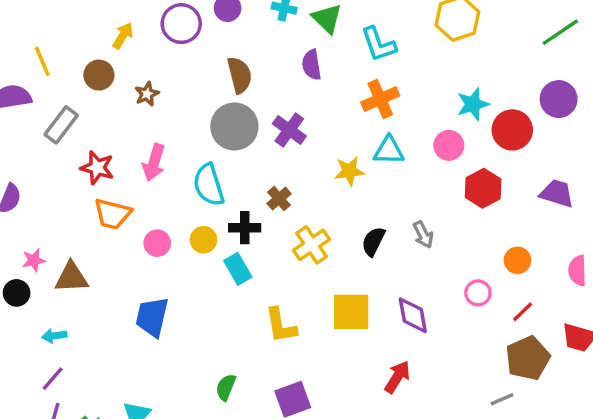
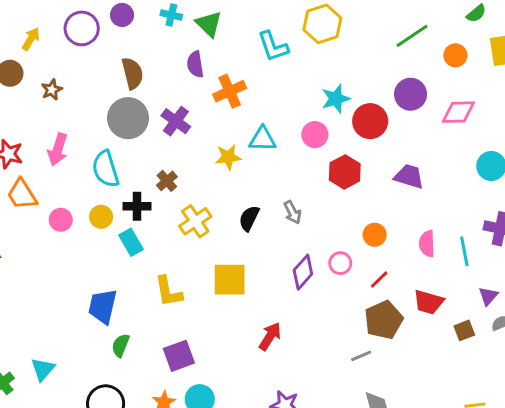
cyan L-shape: (378, 44) -> (273, 46), moved
orange cross: (380, 99) -> (230, 91), moved
orange trapezoid: (113, 214) -> (22, 194), turned 44
purple diamond: (413, 315) -> (303, 272), moved, turned 52
blue trapezoid: (152, 317) -> (103, 306), moved

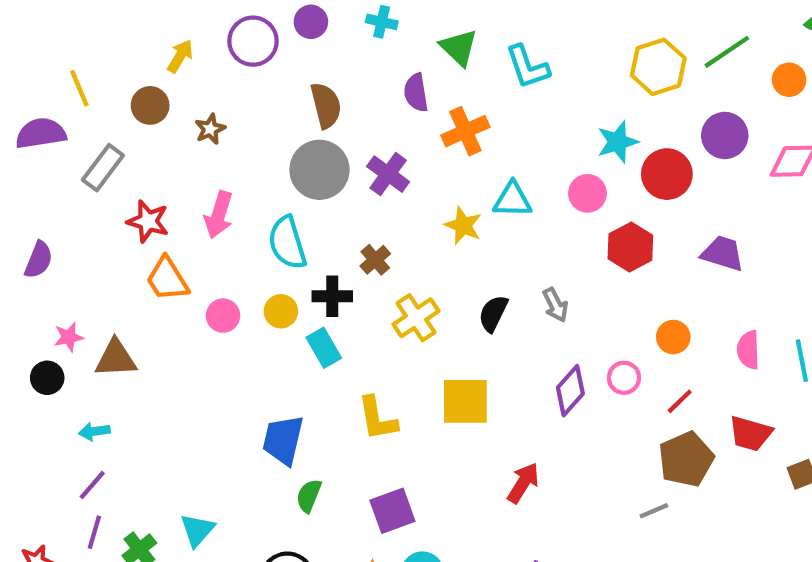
green triangle: (209, 24) -> (459, 48), moved
yellow hexagon: (322, 24) -> (658, 67), moved
yellow star: (228, 157) -> (463, 226), turned 30

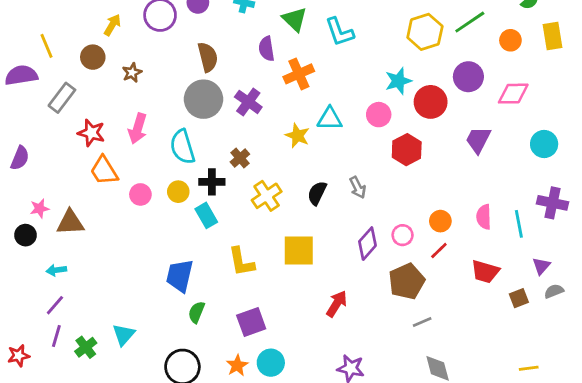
purple trapezoid: (723, 253) -> (478, 140), moved, turned -80
orange circle: (673, 337) -> (440, 221), moved
brown pentagon: (686, 459) -> (407, 281), moved

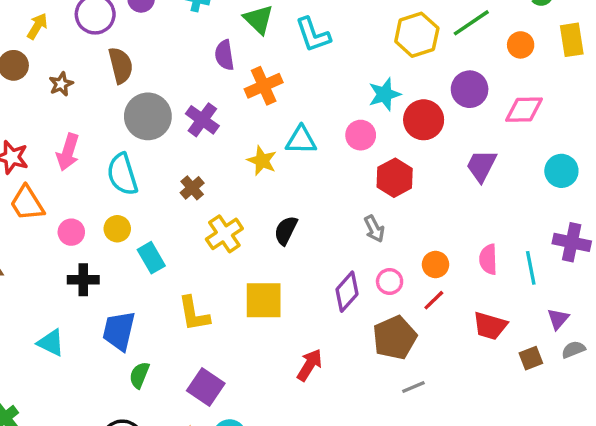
brown semicircle: (208, 57) -> (121, 65), moved
black cross: (212, 182) -> (83, 280), moved
gray arrow: (358, 187) -> (374, 229), moved
purple square: (251, 322) -> (206, 387), turned -36
cyan triangle: (124, 335) -> (51, 343), moved, turned -45

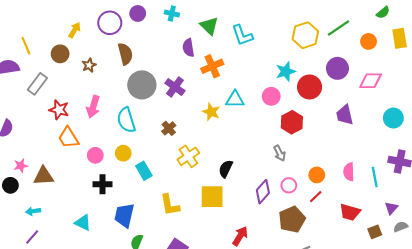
purple trapezoid: (481, 166) -> (345, 115), turned -40
black semicircle: (286, 230) -> (226, 169), moved

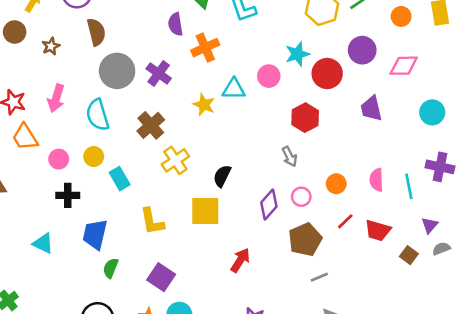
pink circle: (271, 96) -> (269, 76), moved
brown cross: (169, 128) -> (151, 125), size x1.5
red line: (316, 197) -> (345, 221), moved
brown square: (375, 232) -> (409, 255), turned -32

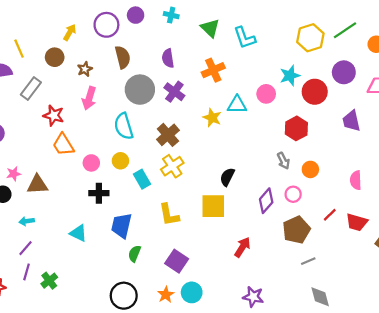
purple semicircle: (175, 24) -> (168, 58), moved
pink arrow: (56, 98) -> (89, 98), moved
yellow cross: (175, 160) -> (172, 166), moved
orange circle: (336, 184) -> (310, 169), moved

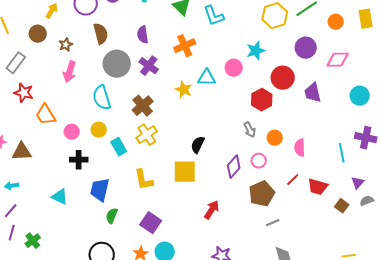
red circle: (315, 92) -> (283, 78), moved
red star: (54, 115) -> (24, 93), moved
pink semicircle: (356, 180) -> (300, 148), moved

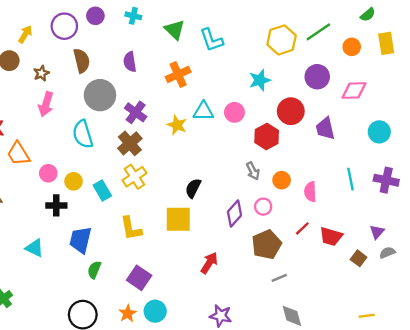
purple cross: (149, 66) -> (136, 112), moved
pink circle: (234, 68) -> (234, 112), moved
yellow circle: (99, 130) -> (74, 181), moved
cyan line: (342, 153) -> (351, 179), moved

